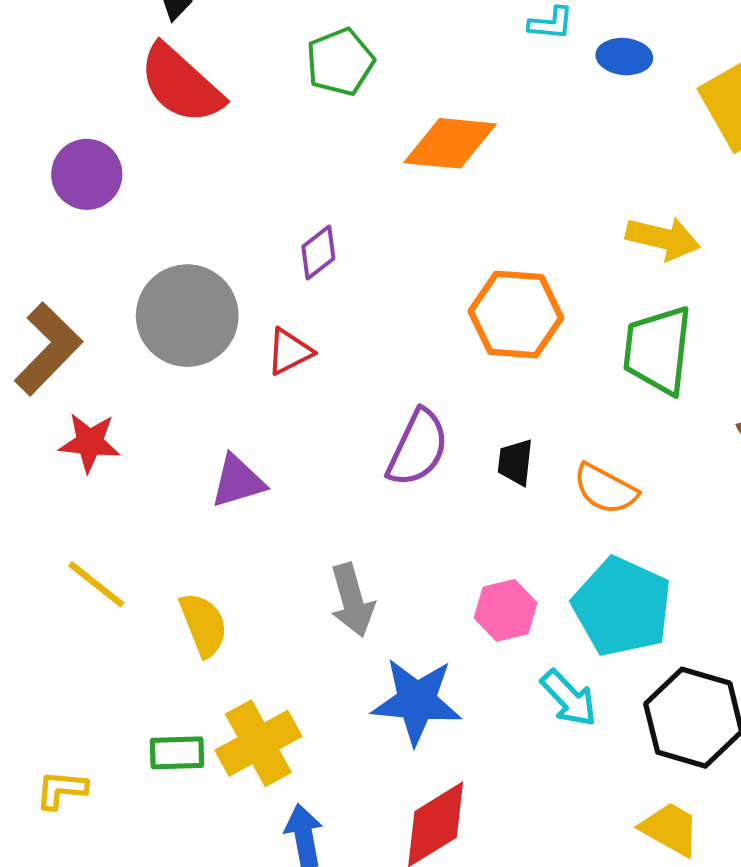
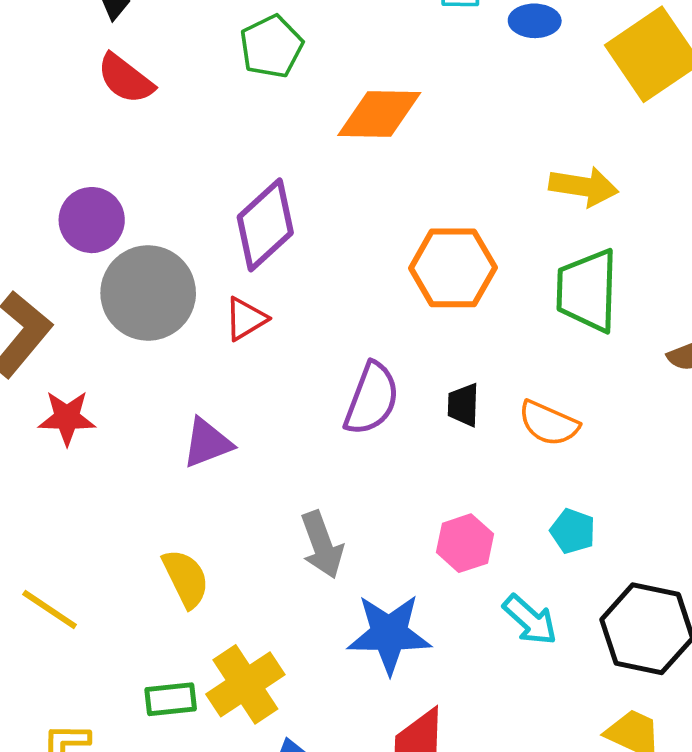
red semicircle: (181, 84) -> (125, 79), size x0.7
purple circle: (87, 174) -> (92, 220), moved
purple diamond: (318, 253) -> (265, 225), size x1.8
yellow line: (96, 584) -> (50, 609), moved
cyan pentagon: (622, 607) -> (573, 531), size x0.5

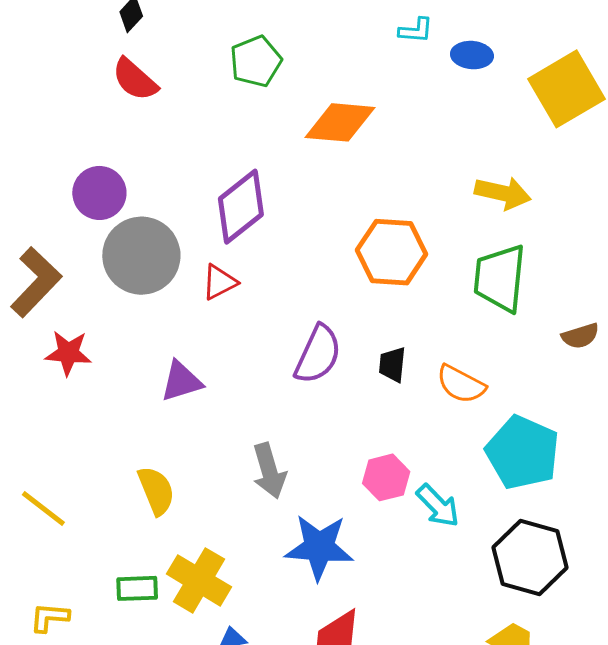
cyan pentagon: (573, 531) -> (523, 453), moved, size x2.0
cyan arrow: (530, 620) -> (438, 506), moved
yellow cross: (245, 684) -> (199, 580), turned -30

